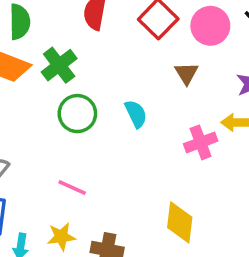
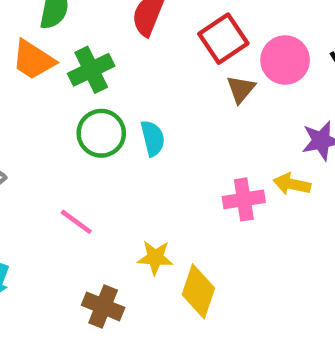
brown triangle: (186, 73) -> (241, 89), moved
cyan semicircle: (136, 114) -> (153, 138), moved
yellow star: (61, 237) -> (155, 258), moved

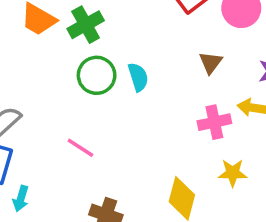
brown triangle: (241, 89) -> (211, 62), moved
yellow star: (155, 258) -> (233, 173), moved

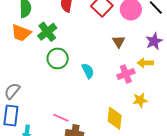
cyan semicircle: (138, 77) -> (88, 71), moved
pink line: (80, 148) -> (61, 118), moved

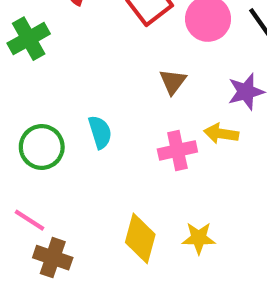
green circle: (58, 58) -> (42, 147), moved
yellow star: (140, 100) -> (199, 238), moved

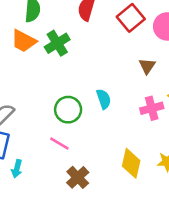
pink line: (30, 220) -> (59, 144), moved
brown cross: (53, 258) -> (78, 177), turned 30

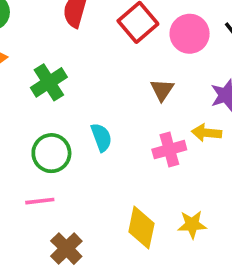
green cross: (57, 43) -> (49, 82), moved
pink line: (59, 144) -> (40, 201), turned -36

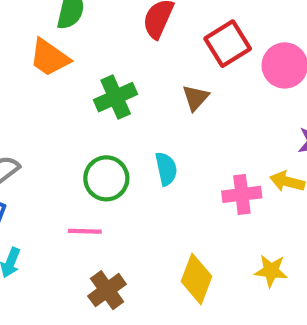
brown triangle: (162, 90) -> (196, 98), moved
yellow star: (192, 224) -> (271, 271), moved

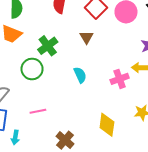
green circle: (106, 178) -> (32, 69), moved
pink line: (85, 231) -> (38, 111), moved

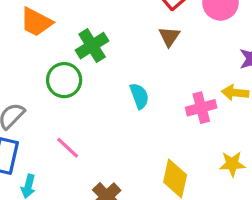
brown triangle: (86, 37) -> (169, 37), moved
pink line: (38, 111) -> (68, 148), turned 49

